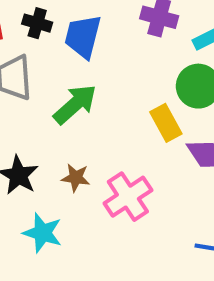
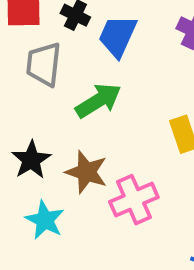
brown star: (76, 178) -> (86, 172), size x1.5

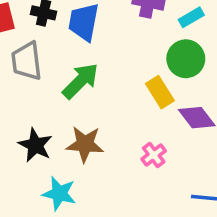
pink cross: (134, 200) -> (154, 155), moved, size x0.6

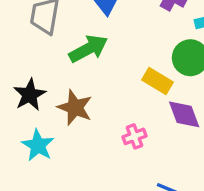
yellow rectangle: (160, 92) -> (158, 81), turned -44

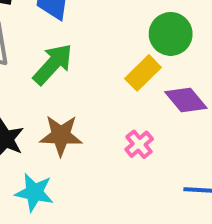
yellow rectangle: (158, 81) -> (143, 73), turned -56

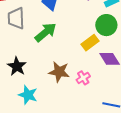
brown star: (61, 135) -> (59, 72), moved

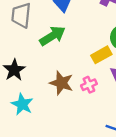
pink cross: (83, 78) -> (89, 85), moved

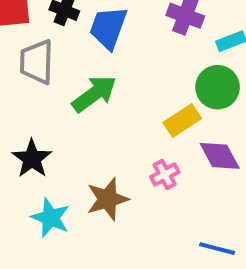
brown star: (61, 83) -> (107, 199), moved, turned -30

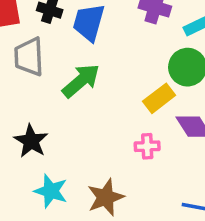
pink cross: (165, 174) -> (147, 146), turned 30
brown star: (107, 199) -> (106, 197), moved

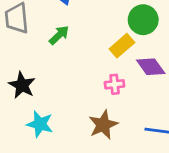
green arrow: (81, 81) -> (59, 35), size x0.7
brown star: (106, 197) -> (103, 125), moved

